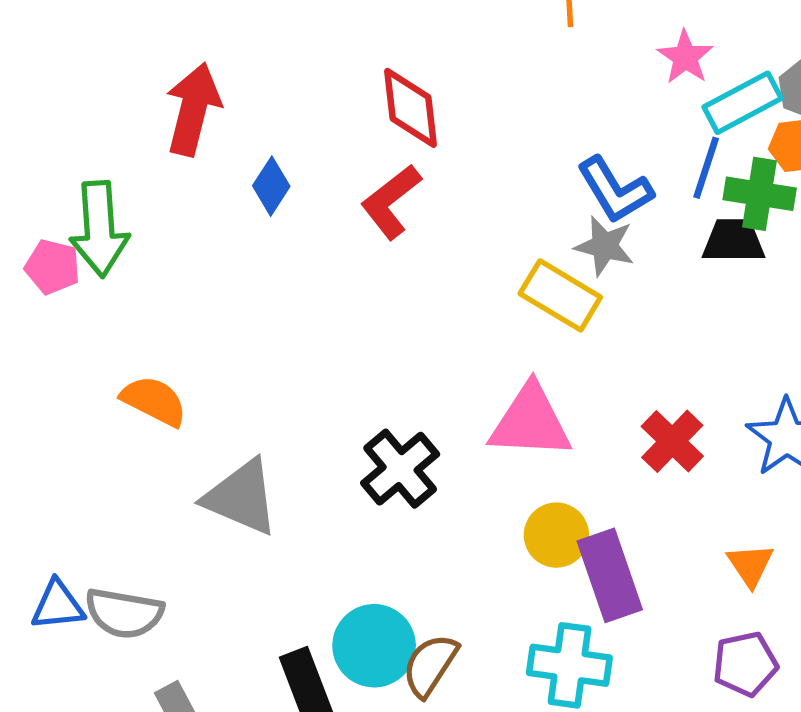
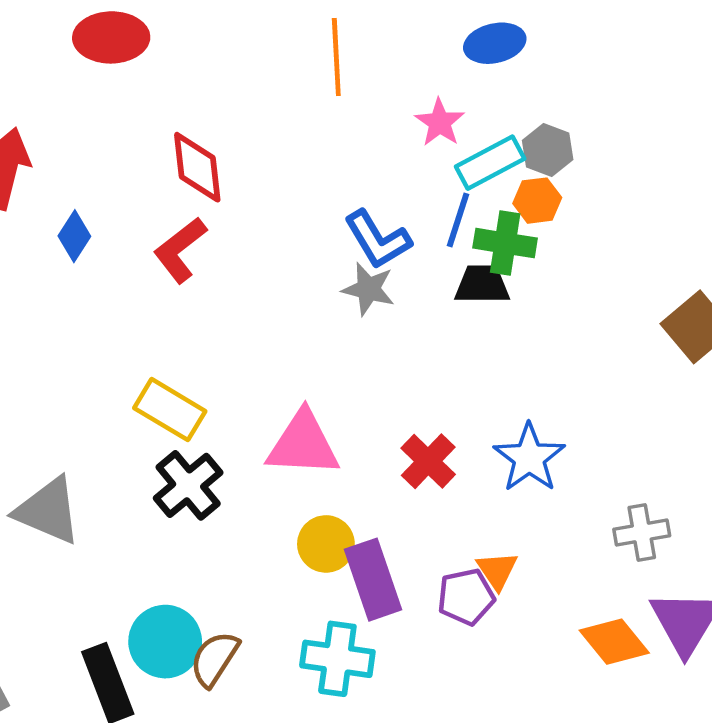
yellow rectangle: (560, 295) -> (170, 410), moved
purple pentagon: (745, 664) -> (466, 597), moved

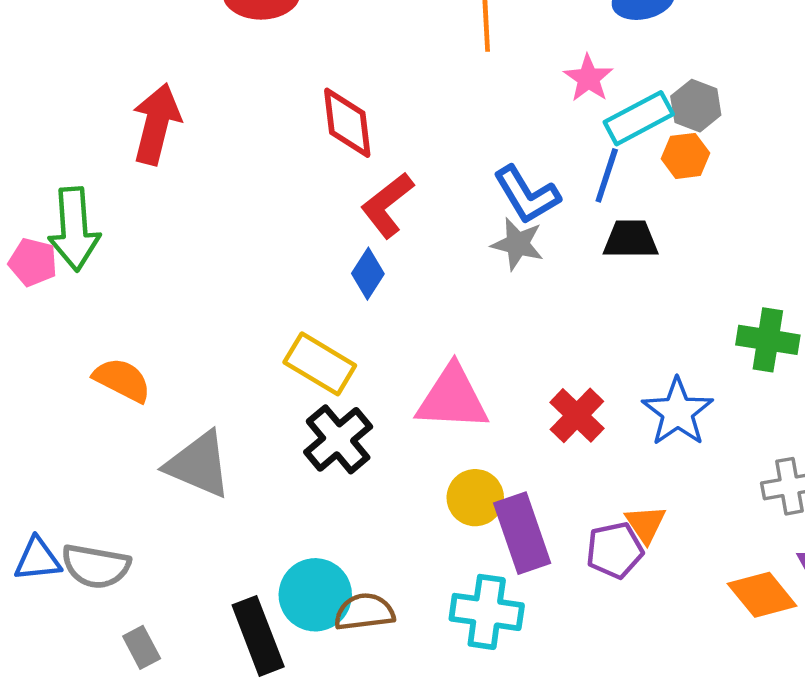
blue diamond: (74, 236) -> (368, 274), moved
green cross: (505, 243) -> (768, 340), moved
red L-shape: (180, 250) -> (387, 205), moved
brown semicircle: (215, 659) -> (364, 612), turned 50

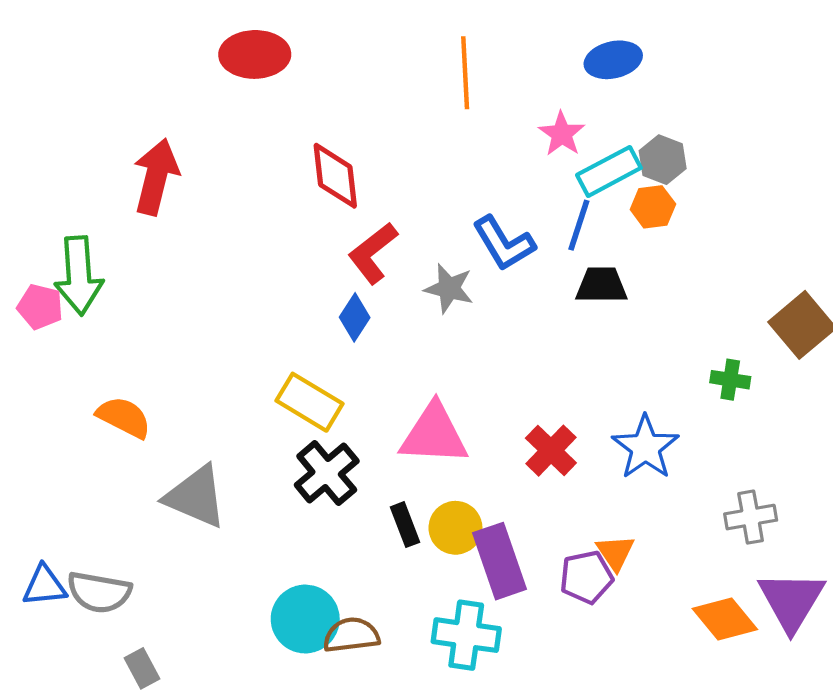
gray star: (518, 244) -> (449, 288), moved
green cross: (768, 340) -> (730, 380), size x0.7
black rectangle: (258, 636) -> (405, 525), moved, size x0.6

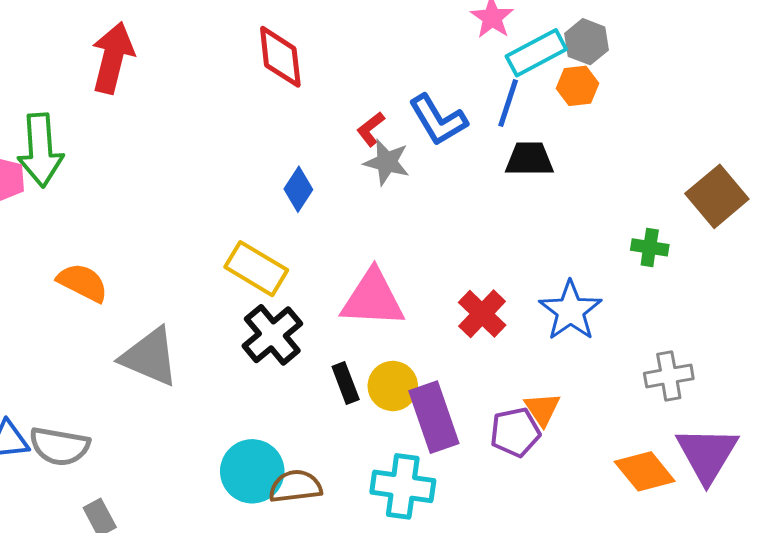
red L-shape: (373, 253) -> (371, 129), moved, size x0.6

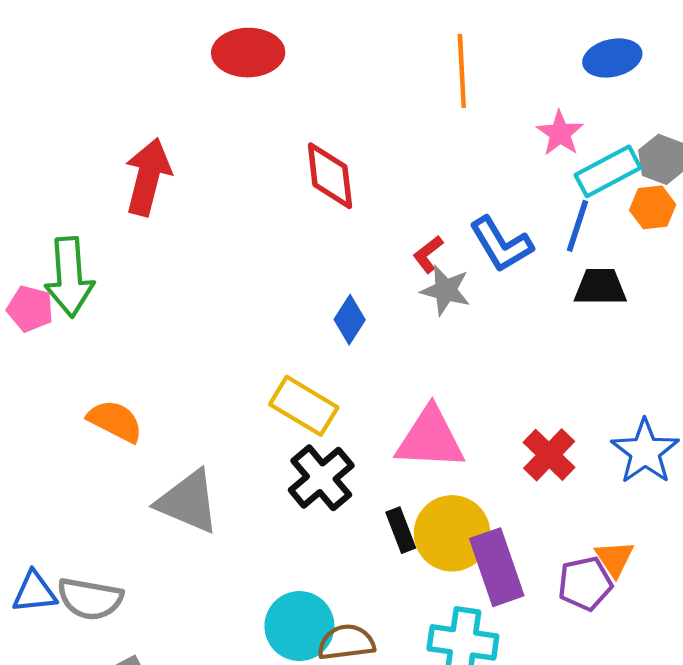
yellow circle: (393, 386) -> (452, 533), size x1.4

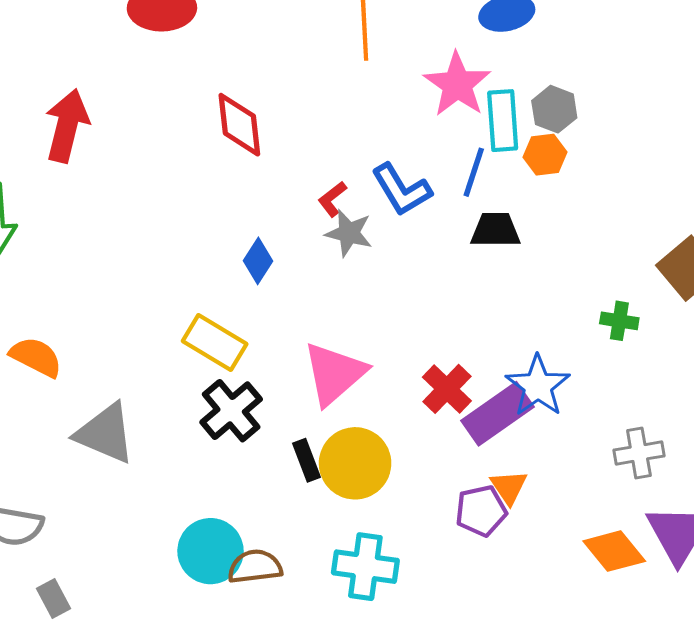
pink star: (560, 133) -> (457, 84), size x1.5
cyan rectangle: (608, 171) -> (503, 121), turned -66
pink triangle: (430, 438) -> (334, 374), turned -44
purple rectangle: (497, 567) -> (498, 414), moved, turned 74

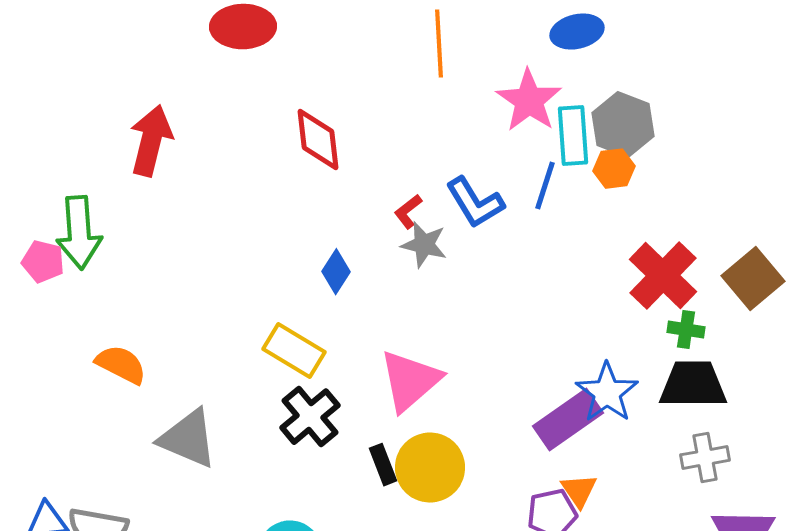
gray hexagon: (554, 109) -> (623, 125), size x1.4
black trapezoid: (495, 230) -> (693, 385), moved, size x1.4
red cross: (447, 389) -> (663, 276), moved, size x1.4

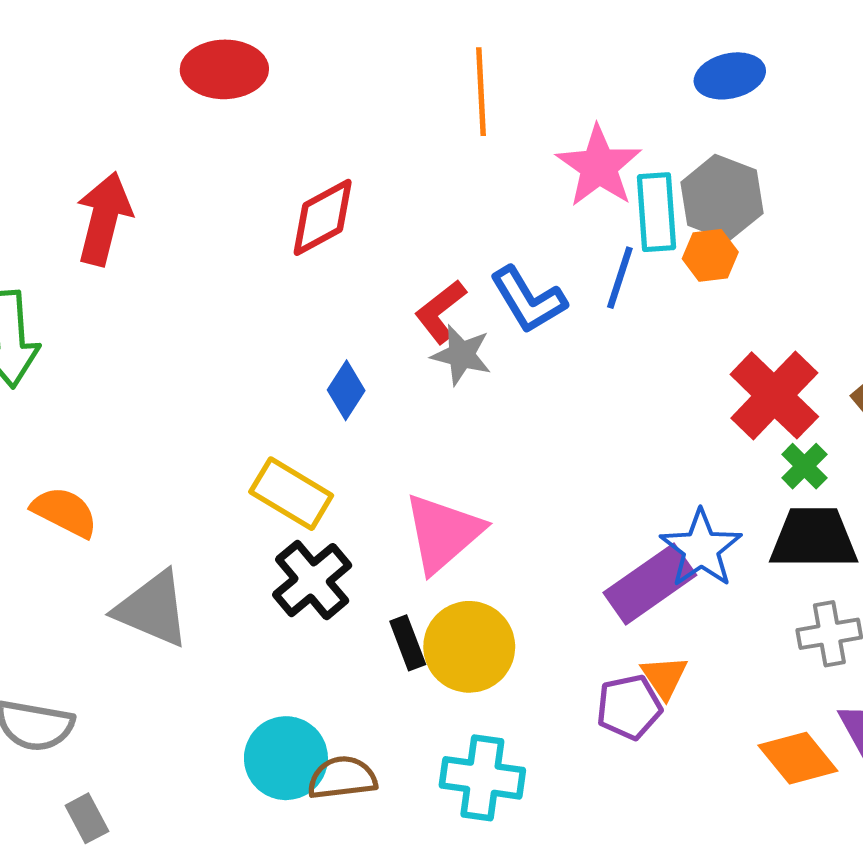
blue ellipse: (577, 32) -> (730, 76), moved
red diamond: (318, 140) -> (323, 217), turned 68
red L-shape: (408, 212) -> (440, 312), size x1.4
green cross: (686, 330) -> (804, 466), turned 36

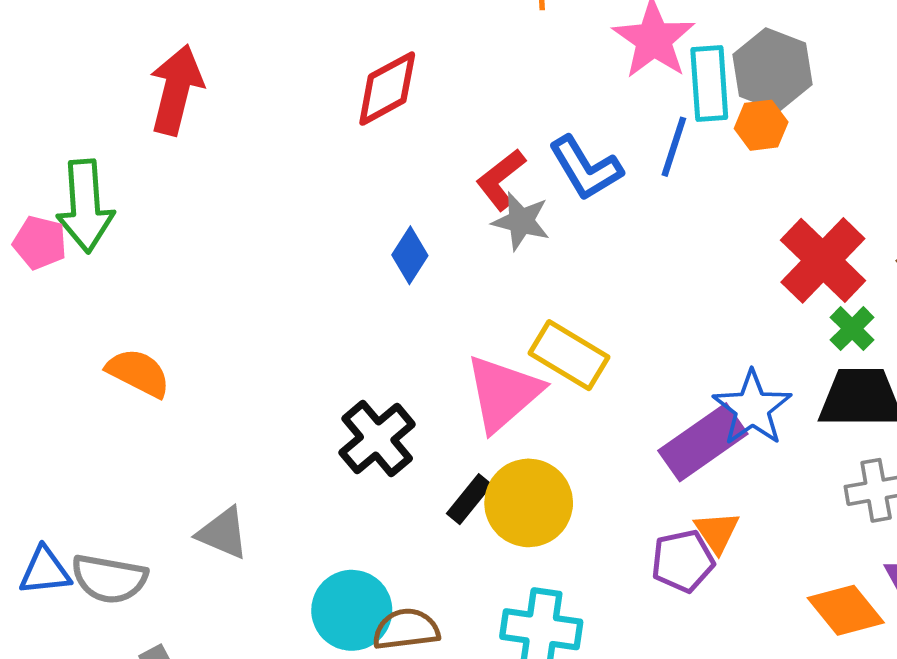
yellow rectangle: (291, 494) -> (569, 355), moved
gray triangle: (152, 609) -> (223, 533), moved, size x0.7
black rectangle: (408, 643) -> (469, 499), turned 60

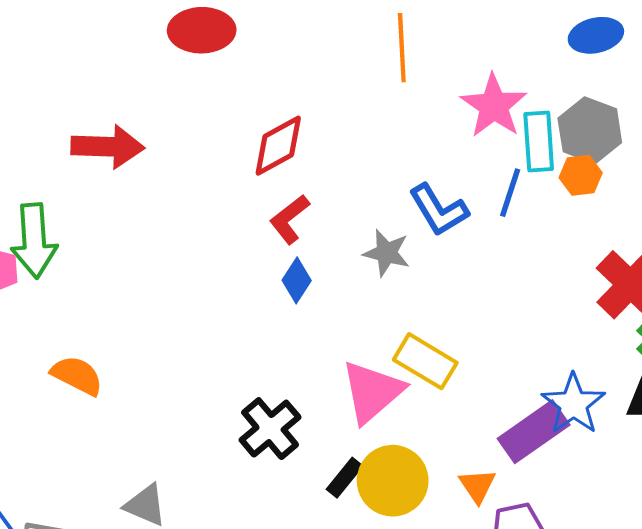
red arrow: (176, 90) -> (108, 147), turned 78
red L-shape: (501, 180) -> (289, 219), moved
orange triangle: (717, 532) -> (477, 486), moved

